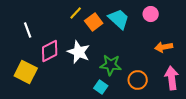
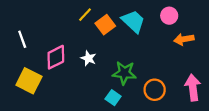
white line: (28, 30) -> (22, 39), moved
orange arrow: (164, 47) -> (184, 39), moved
white star: (79, 52) -> (88, 58), size x0.6

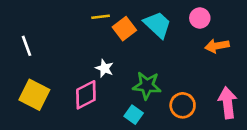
yellow line: (85, 15) -> (101, 17), turned 40
pink diamond: (56, 57) -> (86, 95), moved

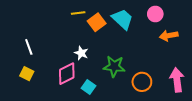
white line: (26, 46) -> (29, 47), moved
yellow square: (34, 95) -> (27, 74), size x0.6
cyan square: (134, 115) -> (88, 87), moved

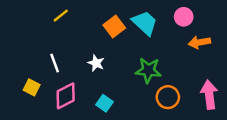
yellow line: (78, 13) -> (61, 16), moved, turned -32
white line: (29, 47) -> (55, 63), moved
green star: (114, 66) -> (148, 70), moved
pink diamond: (67, 74) -> (66, 96), moved

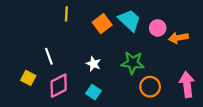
yellow line: (61, 16) -> (66, 14), moved, turned -48
pink circle: (184, 17) -> (158, 28), moved
white star: (96, 63) -> (94, 64), moved

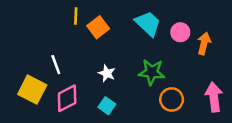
orange square: (102, 24) -> (98, 27), moved
orange arrow: (178, 38) -> (204, 43), turned 114
yellow square: (28, 78) -> (32, 90), size x1.6

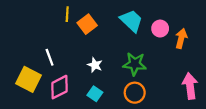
orange circle: (172, 99) -> (135, 93), moved

